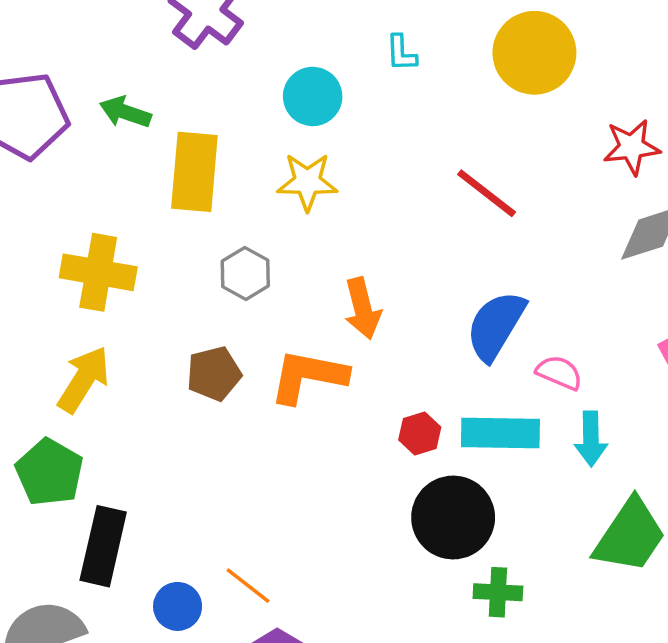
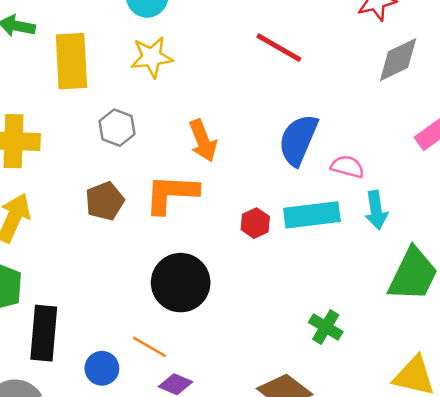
black circle: (453, 517) -> (181, 283), moved
green cross: (498, 592) -> (326, 327), turned 36

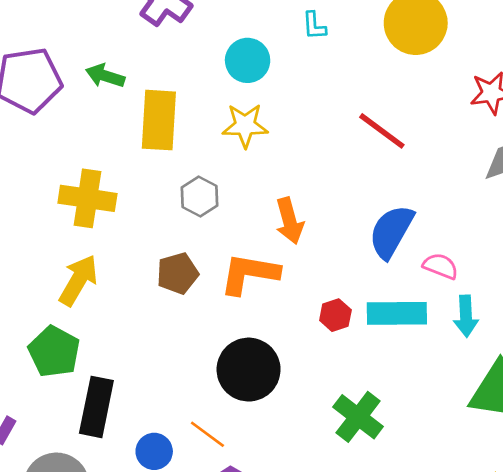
green cross: (326, 327) -> (358, 417), moved, size x1.4

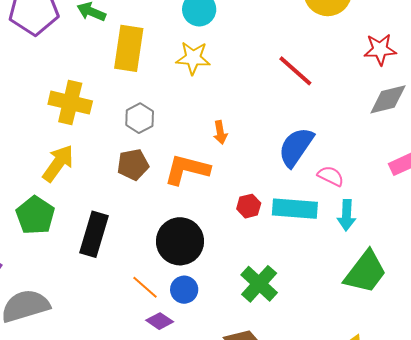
gray hexagon: (200, 197) -> (140, 118), moved
orange arrow: (290, 221) -> (220, 132), size x0.7
black rectangle: (96, 407) -> (94, 234), moved
blue circle: (154, 451) -> (184, 290), moved

